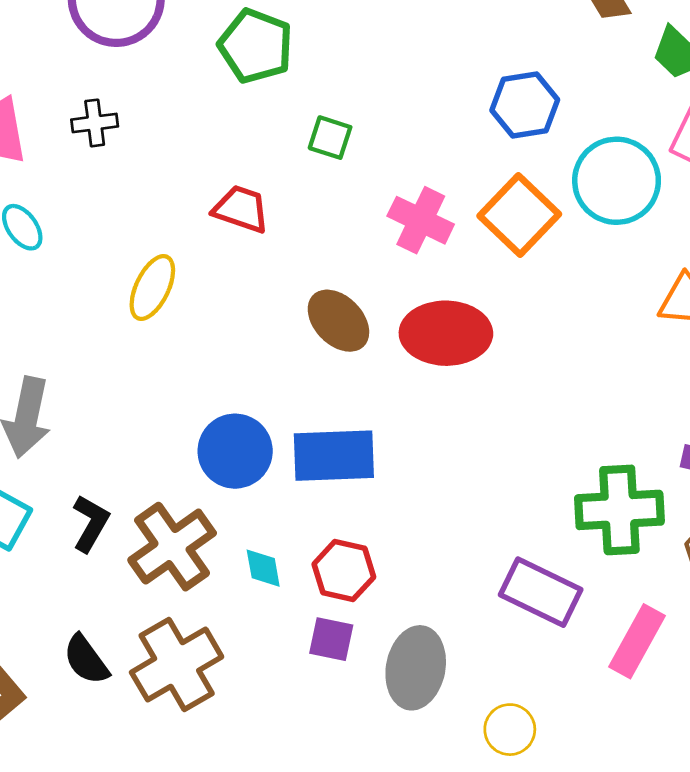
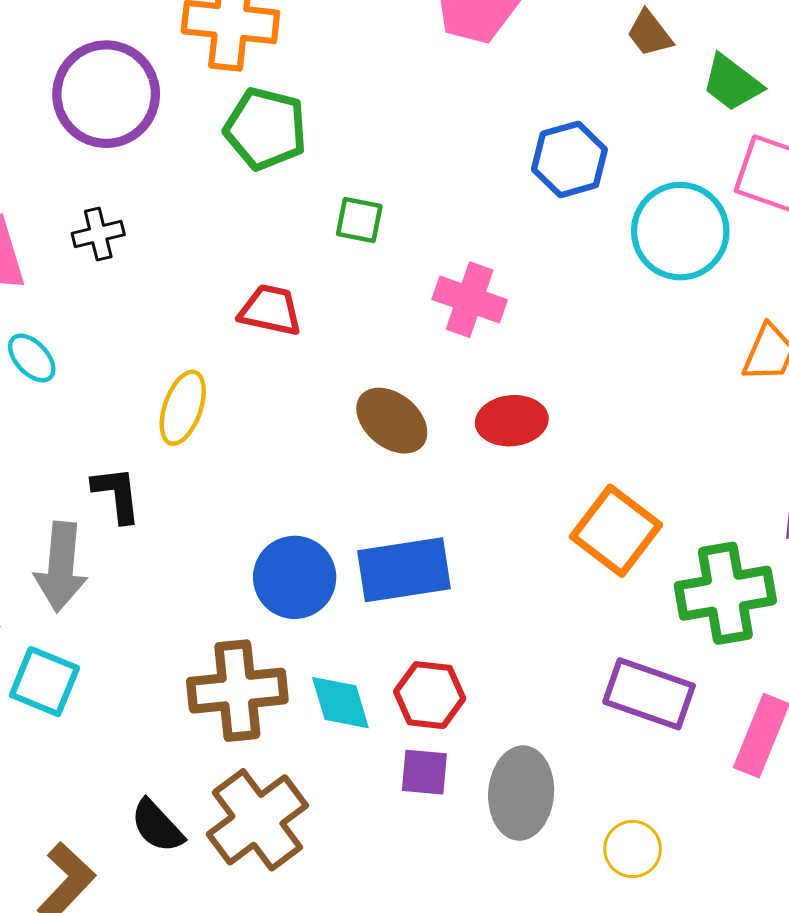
orange square: (519, 215) -> (616, 531), moved
red ellipse: (446, 333) -> (512, 421), size x0.7
black L-shape: (91, 523) -> (117, 494), moved, turned -30
brown cross: (172, 547) -> (237, 691), turned 36
cyan diamond: (263, 568) -> (340, 703), size x1.4

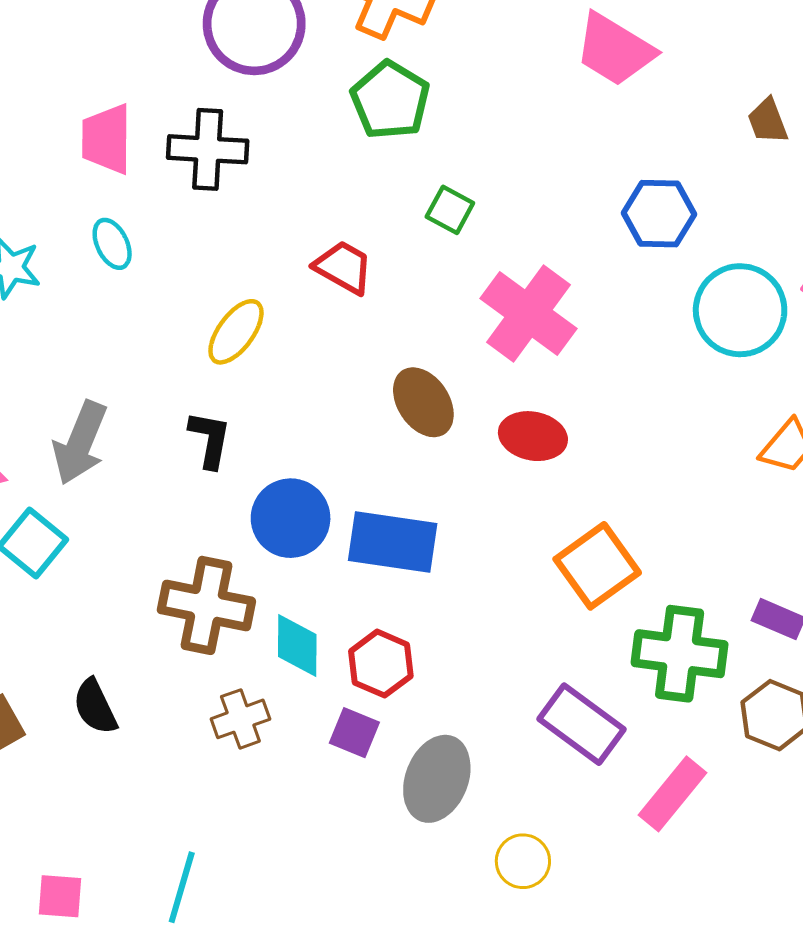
black cross: (98, 234) -> (208, 149), size x1.6
pink cross: (470, 300) -> (529, 314), size x1.4
black L-shape: (117, 494) -> (210, 439), moved
brown cross: (257, 820) -> (240, 719), moved, size x0.6

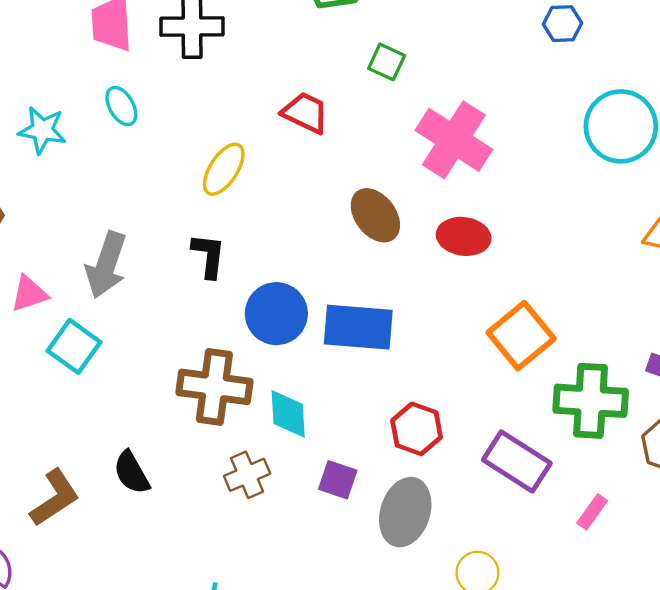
blue hexagon: (659, 214) -> (563, 24), moved, size x0.7
red hexagon: (381, 664) -> (417, 429), moved
pink rectangle: (672, 794) -> (592, 512), size x0.6

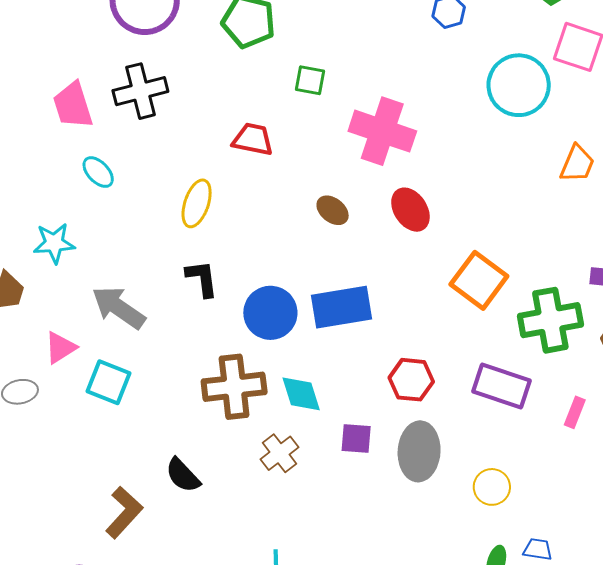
cyan star: (42, 130) -> (54, 243), moved
brown ellipse: (375, 215) -> (333, 210), size x0.7
red ellipse: (464, 236) -> (410, 210), turned 63
gray arrow: (106, 265) -> (119, 308), turned 120

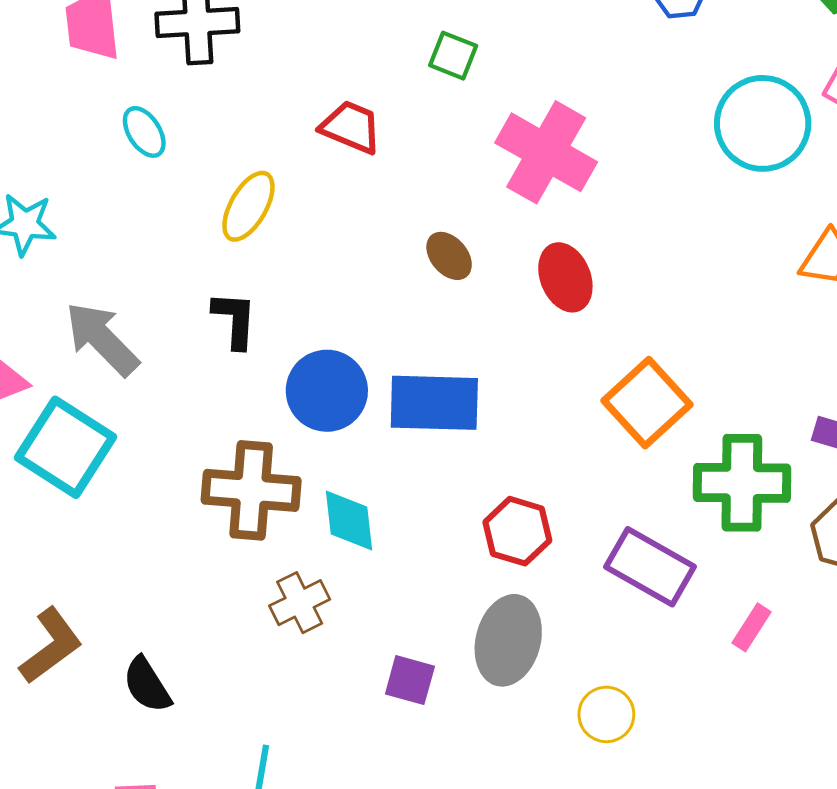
cyan ellipse: (98, 172) -> (144, 132), moved
cyan square: (109, 382) -> (66, 447), size x1.4
purple square: (356, 438) -> (410, 680), moved
black semicircle: (183, 475) -> (147, 685), moved

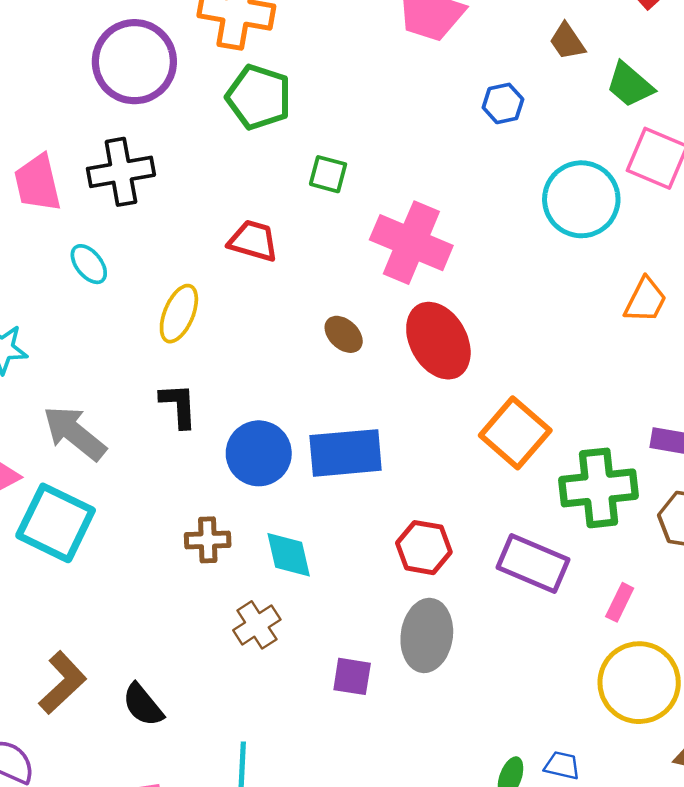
red ellipse: (565, 277) -> (438, 341), size x1.4
brown cross: (251, 490) -> (208, 540), size x0.6
yellow circle: (606, 714) -> (639, 683), moved, size x1.8

